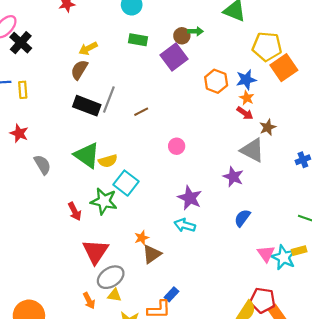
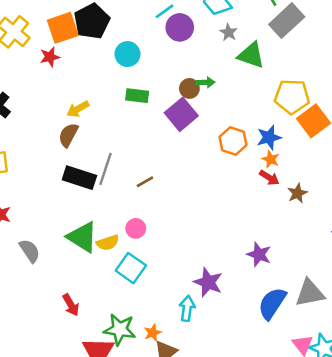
pink circle: (177, 146) -> (136, 228), moved
gray triangle: (252, 150) -> (310, 293), moved, turned -36
green star: (104, 201) -> (120, 329), moved
blue semicircle: (242, 218) -> (272, 303), size x1.5
cyan arrow: (185, 225) -> (187, 309), moved, turned 84

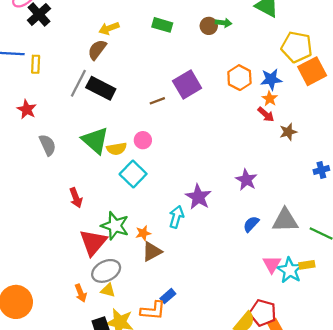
purple square: (181, 114) -> (187, 84), moved
gray line: (105, 169) -> (78, 83), moved
blue semicircle: (272, 303) -> (251, 224), size x0.6

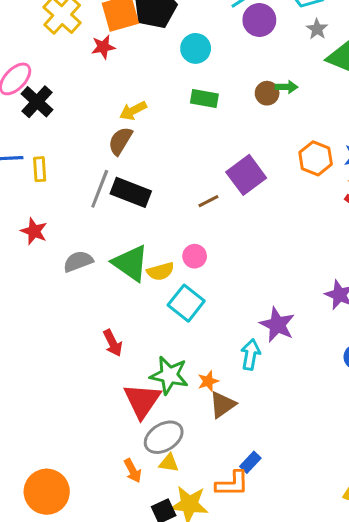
gray semicircle: (48, 145) -> (78, 261), moved, turned -80

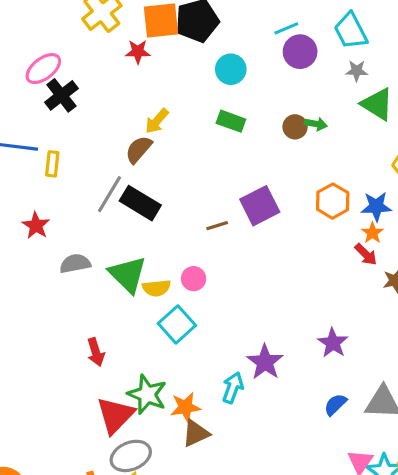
gray star: (317, 29) -> (357, 71), turned 30
yellow arrow: (133, 111) -> (157, 121), turned -32
orange star: (208, 381) -> (185, 407), size x1.4

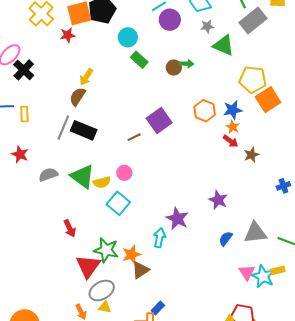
green rectangle: (231, 121) -> (139, 60), moved, turned 30

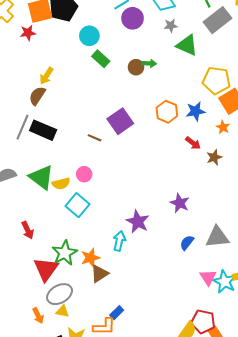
orange star: (233, 127) -> (223, 127), moved
brown line: (134, 137) -> (95, 138), turned 48
green star: (106, 250) -> (65, 253), turned 30

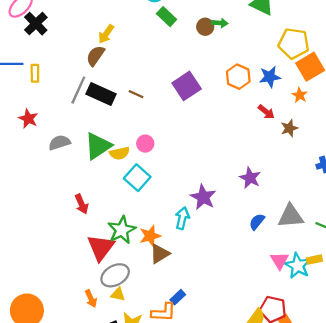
brown line: (95, 138) -> (136, 94), moved
green triangle: (41, 177) -> (98, 146), turned 48

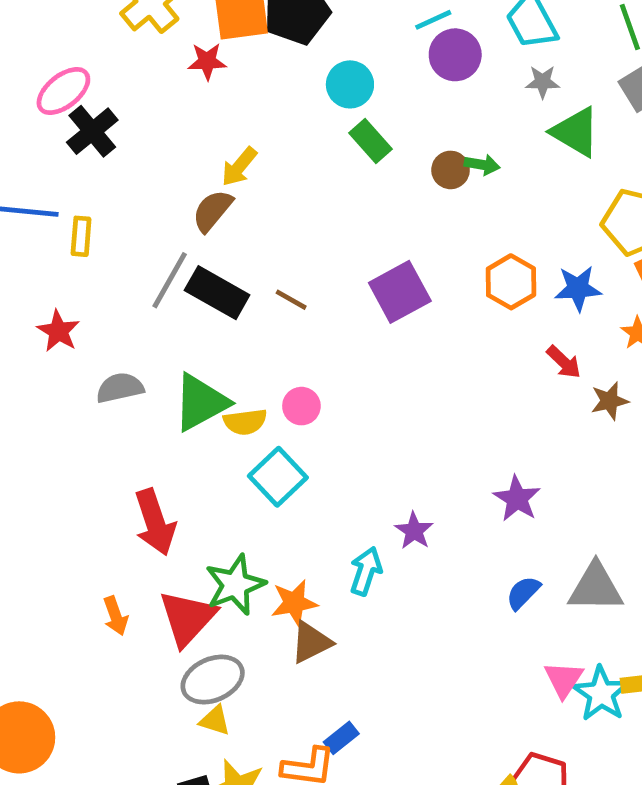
purple star: (203, 197) -> (414, 531), size x0.7
red arrow: (81, 204) -> (155, 522), size x1.5
orange arrow: (91, 299) -> (115, 616), moved

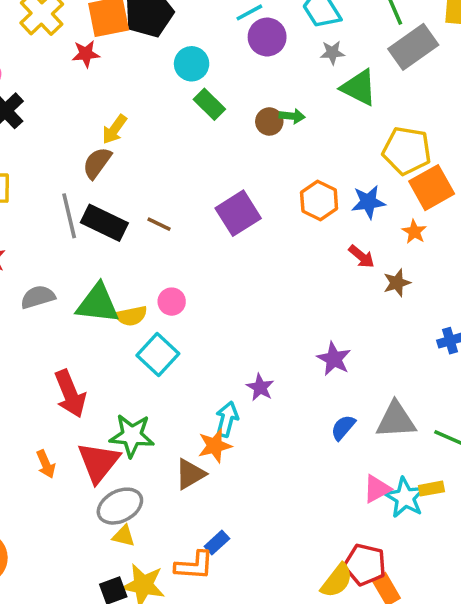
gray line: (170, 280) -> (69, 216), turned -39
green triangle: (201, 402) -> (98, 304), turned 39
green star: (235, 585) -> (132, 436), turned 30
orange star: (294, 603) -> (215, 446), moved
pink triangle: (564, 679) -> (377, 489), turned 32

